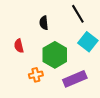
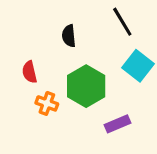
orange cross: (36, 75) -> (47, 103), moved, turned 32
purple rectangle: (75, 79) -> (118, 124), size x0.7

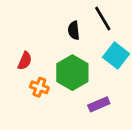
black semicircle: (69, 36) -> (74, 30), moved
red semicircle: (30, 72) -> (25, 61), turned -144

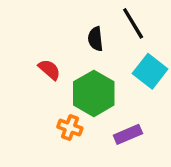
red semicircle: (25, 61) -> (49, 70), moved, turned -72
orange cross: (39, 87) -> (70, 128), moved

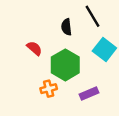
orange cross: (70, 128) -> (49, 89), turned -35

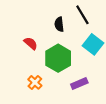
orange cross: (49, 89) -> (35, 82), moved, turned -32

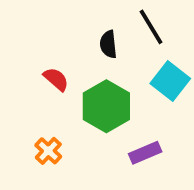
orange cross: (35, 82) -> (48, 151), moved

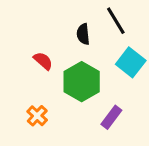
purple rectangle: (145, 153) -> (111, 117), turned -30

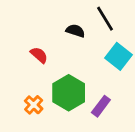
black semicircle: (83, 34) -> (75, 31), turned 114
green hexagon: (82, 82) -> (69, 93), moved

